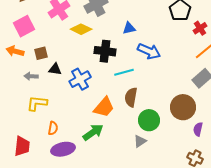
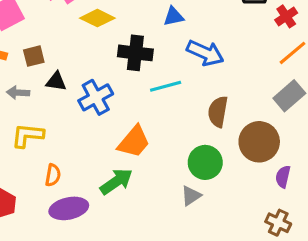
brown semicircle: (131, 97) -> (218, 112), moved

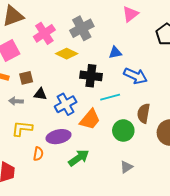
orange trapezoid: (134, 142) -> (90, 119), moved
green circle: (205, 162) -> (123, 131), moved
purple ellipse: (69, 208) -> (59, 137), moved

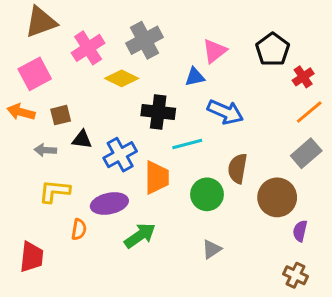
pink triangle: (130, 14) -> (215, 51), moved
orange trapezoid: (90, 119) -> (157, 178), turned -40

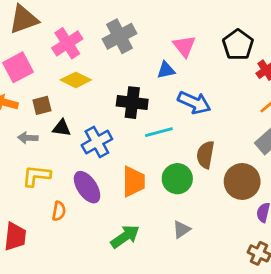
pink triangle: (215, 51) -> (184, 46), turned -30
yellow diamond: (122, 78) -> (76, 80), moved
orange trapezoid: (157, 178) -> (134, 181), moved
purple ellipse: (109, 203) -> (87, 187), turned 68
green arrow: (140, 236) -> (125, 236), moved

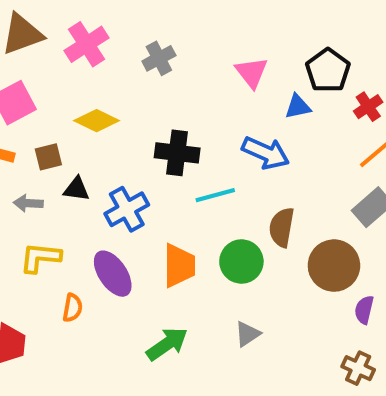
gray cross: (119, 36) -> (159, 58), size x0.7
pink cross: (67, 43) -> (87, 44), moved
blue triangle: (166, 70) -> (298, 107), moved

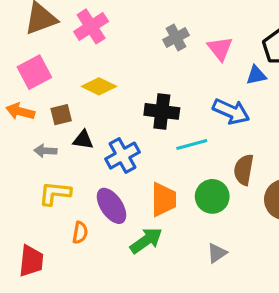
gray cross: (159, 58) -> (176, 38), moved
green arrow: (167, 344) -> (146, 240), moved

